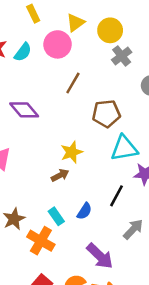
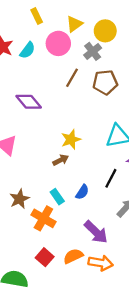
gray cross: (122, 56) -> (93, 51), moved
brown pentagon: (106, 114) -> (105, 82), moved

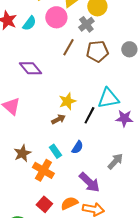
black line: (111, 178) -> (89, 115), moved

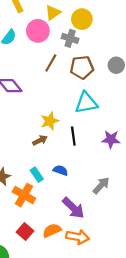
gray cross: (86, 24) -> (70, 38), turned -35
cyan triangle: (108, 98) -> (86, 103), moved
black line: (89, 115) -> (73, 136), turned -36
blue semicircle: (77, 147) -> (60, 170), turned -104

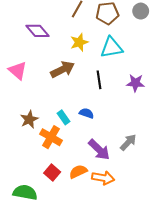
yellow star: (50, 121) -> (79, 42), moved
brown arrow: (40, 140) -> (63, 69), moved, size x1.6
gray arrow: (101, 185) -> (128, 142), moved

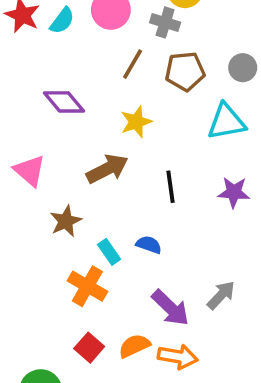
cyan triangle: (112, 48) -> (226, 122), moved
brown star: (29, 119) -> (66, 221), moved

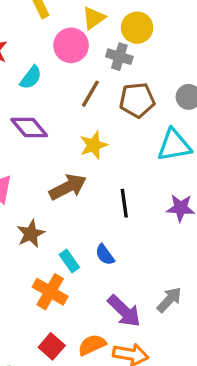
cyan semicircle: (62, 21) -> (31, 78), moved
blue semicircle: (149, 245) -> (105, 255), turned -145

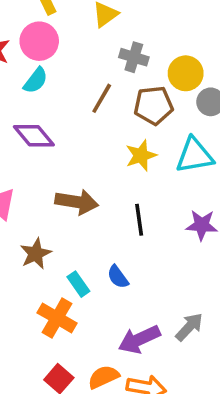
yellow circle: (137, 28) -> (186, 73), moved
pink circle: (71, 45) -> (39, 41), moved
yellow star: (94, 145) -> (141, 155), moved
brown arrow: (68, 187) -> (77, 202), turned 36
purple arrow: (124, 311) -> (139, 339), turned 111

